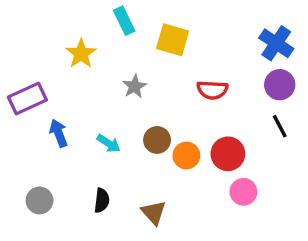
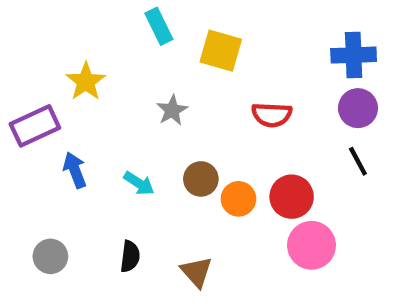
blue cross: (276, 43) -> (354, 55), turned -36
yellow star: (81, 54) -> (86, 82), moved
pink circle: (243, 192) -> (312, 245), size x1.4

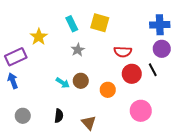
cyan rectangle: (159, 26) -> (72, 24), moved
black line: (358, 161) -> (153, 70), moved
blue arrow: (75, 170) -> (13, 81), moved
brown circle: (201, 179) -> (81, 81), moved
red circle: (292, 197) -> (132, 74), moved

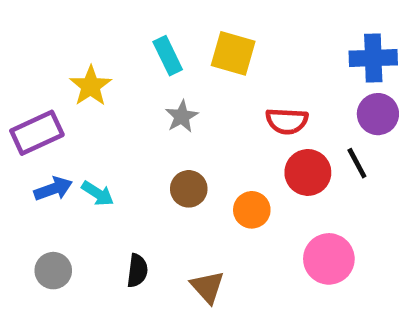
blue arrow: (13, 81) -> (53, 189), moved, turned 91
cyan arrow: (63, 83) -> (98, 193), moved

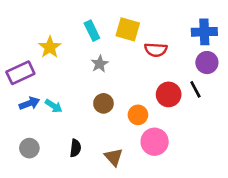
red semicircle: (287, 121) -> (156, 50), moved
pink circle: (329, 259) -> (155, 142), moved

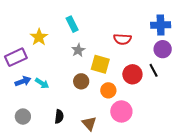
yellow square: (128, 29) -> (100, 64), moved

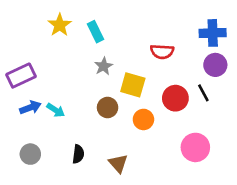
yellow star: (39, 37) -> (60, 25), moved
pink circle: (121, 111) -> (195, 147), moved

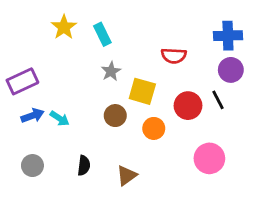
brown triangle: (118, 163) -> (127, 176), turned 36

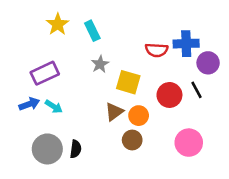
blue cross: (228, 36) -> (186, 44), moved
purple rectangle: (22, 81) -> (45, 73), moved
brown circle: (115, 116) -> (132, 140), moved
gray circle: (32, 166) -> (47, 149), moved, size x1.5
brown triangle: (127, 176) -> (114, 112), moved

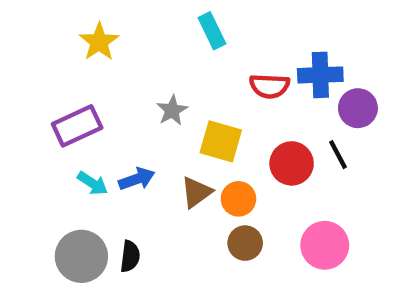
cyan rectangle: (92, 31) -> (212, 31), moved
blue arrow: (29, 104) -> (137, 179), moved
brown circle: (132, 140) -> (245, 243), moved

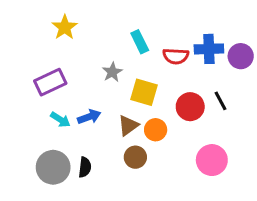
cyan rectangle: (212, 31) -> (140, 42), moved
purple circle: (358, 108) -> (241, 56), moved
brown circle: (245, 243) -> (135, 157), moved

